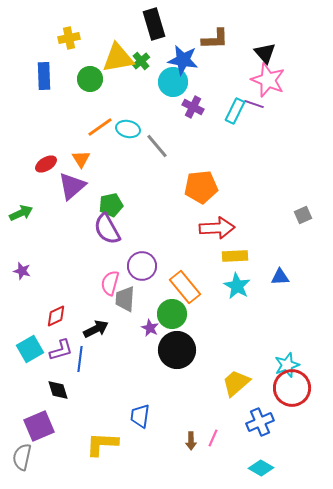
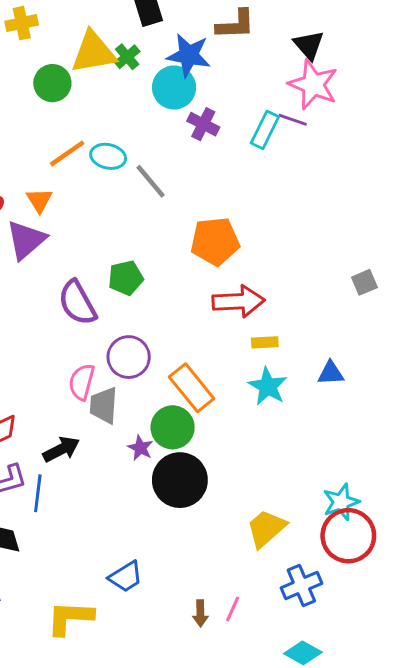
green pentagon: (111, 205) -> (126, 278), moved
yellow rectangle: (235, 256) -> (265, 342), size x0.7
blue trapezoid: (140, 416) -> (126, 577), turned -130

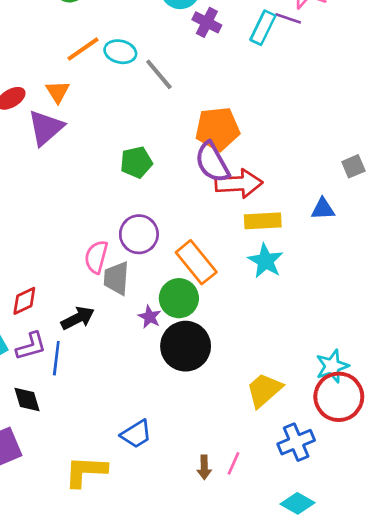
purple semicircle: (77, 303) -> (212, 162), moved
yellow rectangle: (265, 342) -> (263, 221), size x1.5
blue triangle: (331, 373) -> (323, 209), moved

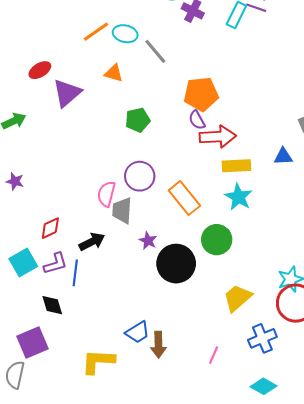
orange triangle: (58, 92) -> (114, 73), moved, turned -42
purple semicircle: (212, 162) -> (197, 120), size x0.6
green circle: (179, 298) -> (217, 240), moved
brown arrow: (204, 467) -> (158, 345), moved, size x1.4

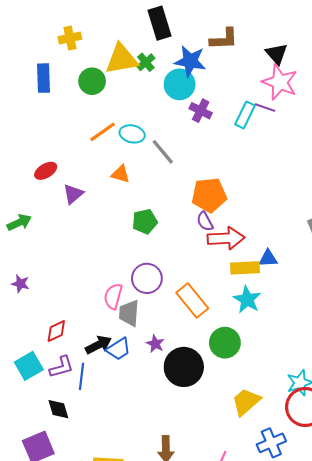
purple triangle: (67, 93) -> (73, 194), size x0.7
blue triangle: (283, 156) -> (268, 258), moved
blue trapezoid: (138, 332) -> (118, 349), moved

